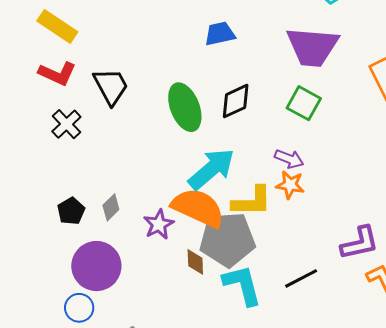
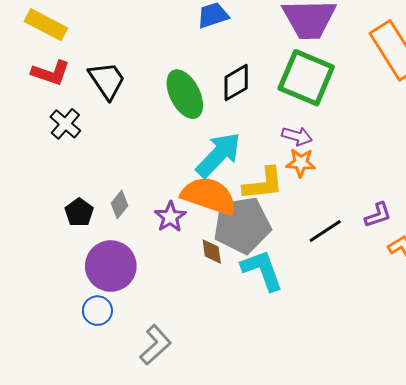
green square: (304, 103) -> (306, 78), size x1.6
purple L-shape: (360, 243) -> (378, 215), size x0.7
black line: (301, 278) -> (325, 231), moved

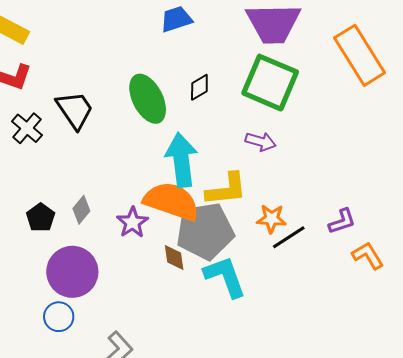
black trapezoid: (107, 80) -> (75, 110), moved
black diamond: (236, 83) -> (199, 87), size x0.7
cyan arrow: (219, 155) -> (181, 160), turned -51
orange star: (301, 163) -> (271, 219), moved

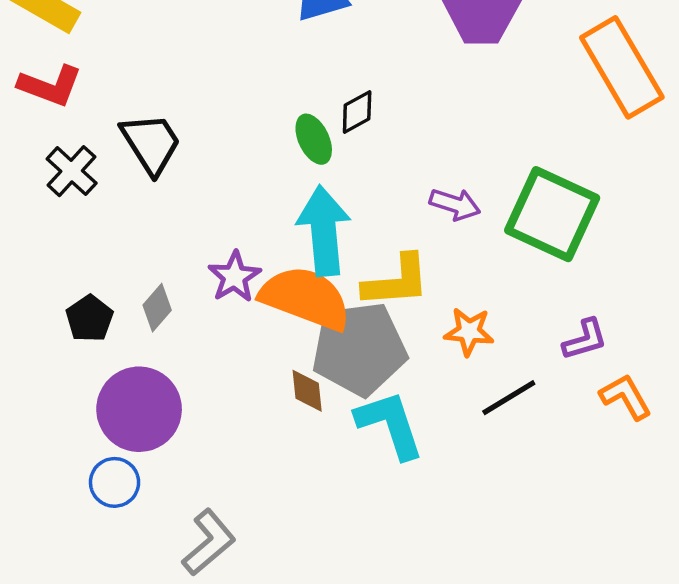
green square: (270, 83) -> (552, 214), moved
green ellipse: (148, 99) -> (314, 139), moved, size x0.6
purple star: (132, 222) -> (234, 277), moved
black line: (289, 237) -> (509, 398), moved

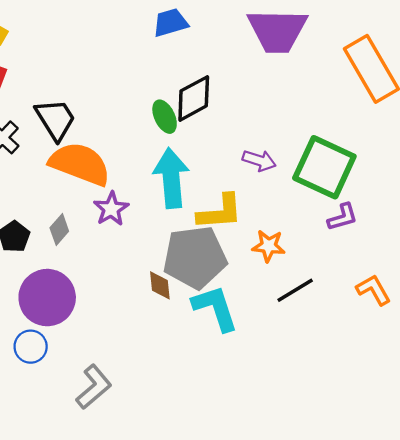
black diamond: (357, 112) -> (194, 98), size x1.6
orange semicircle: (305, 298) -> (80, 164), moved
purple L-shape: (585, 339) -> (343, 217), moved

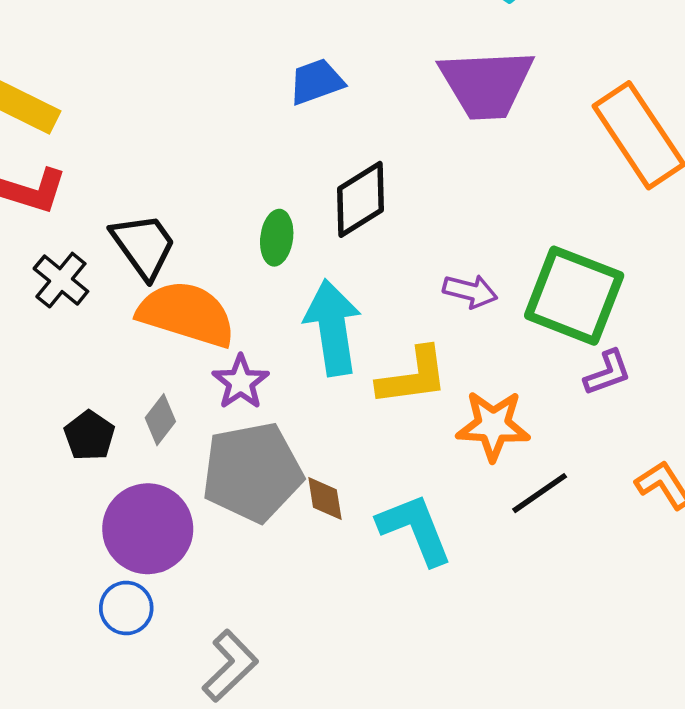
green ellipse: (165, 117) -> (277, 238), moved, turned 36
orange star: (268, 246) -> (493, 426), size x1.4
gray pentagon: (195, 257) -> (252, 472), moved

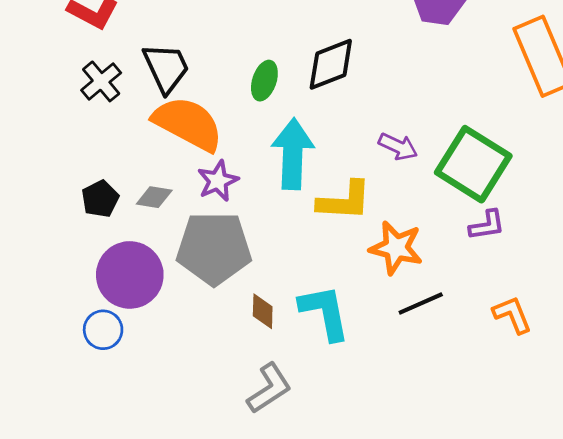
gray diamond: (160, 420) -> (154, 197), turned 51
brown diamond: (325, 498) -> (263, 311), moved
gray L-shape: (230, 666) -> (269, 388), moved

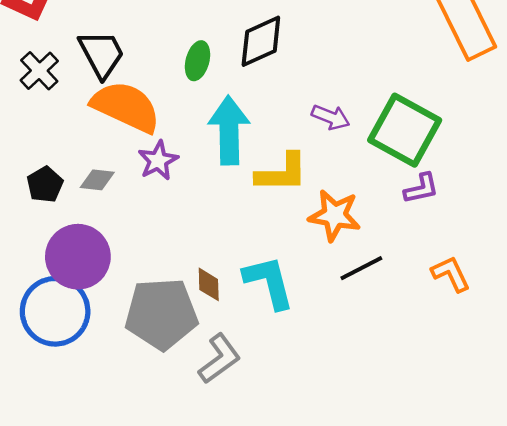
gray pentagon: (214, 248) -> (161, 314), moved
blue circle: (103, 330) -> (55, 311), size x1.8

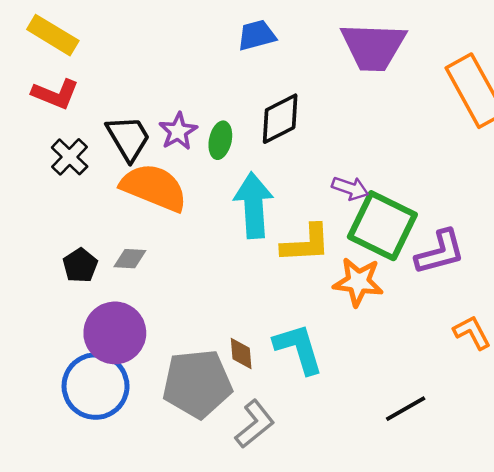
green square: (405, 130) -> (382, 226), moved
purple star: (158, 161) -> (178, 131), moved
purple L-shape: (421, 188) -> (440, 252), size x1.5
black line: (361, 268) -> (406, 409), moved

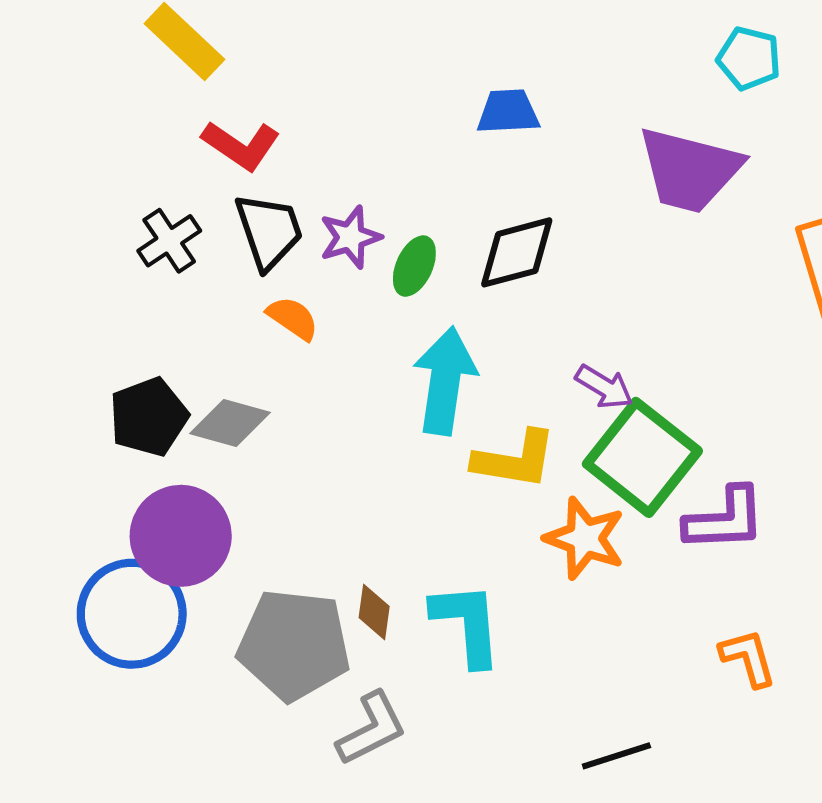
red L-shape: (55, 94) -> (241, 145), moved
orange semicircle: (154, 187) -> (293, 318), size x0.5
gray diamond: (130, 259) -> (230, 423), size x1.4
black pentagon: (80, 265) -> (149, 417), size x1.4

